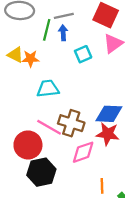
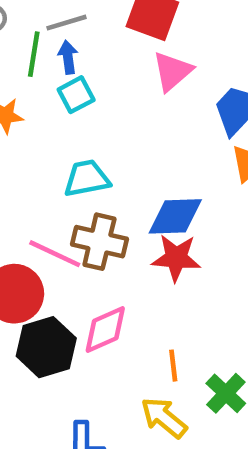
cyan square: (83, 54) -> (76, 95), moved
cyan trapezoid: (48, 89) -> (87, 178), moved
pink diamond: (83, 152) -> (105, 330), moved

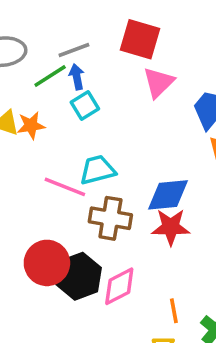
green line: (34, 54) -> (50, 76), turned 52
pink line: (55, 254) -> (65, 187), moved
black hexagon: (46, 347) -> (79, 276), moved

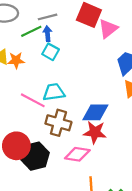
pink triangle: (158, 82) -> (108, 29), moved
cyan square: (85, 105) -> (51, 52), turned -35
pink diamond: (119, 286) -> (77, 154), moved, turned 30

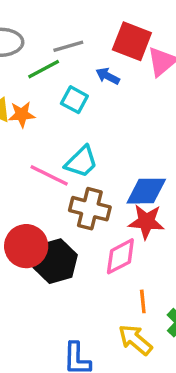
blue arrow: (47, 34) -> (108, 76), moved, turned -56
cyan trapezoid: (54, 92) -> (81, 162), turned 145
pink diamond: (77, 154) -> (120, 256), turned -35

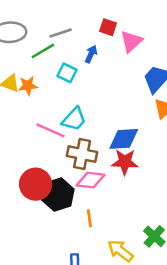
red square: (132, 41) -> (108, 27), size x0.6
blue arrow: (108, 76) -> (91, 54), turned 90
pink diamond: (120, 256) -> (91, 180), moved, turned 36
orange line: (143, 301) -> (89, 218), moved

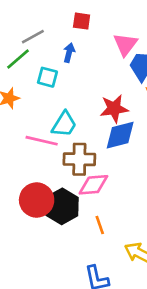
pink triangle: (131, 41) -> (125, 44), moved
red star: (125, 162) -> (114, 109), moved

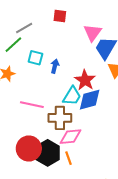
blue arrow: (69, 53) -> (55, 66), moved
red star: (114, 109) -> (85, 80), turned -30
cyan trapezoid: (64, 124) -> (72, 96), moved
orange line: (100, 225) -> (69, 158), moved

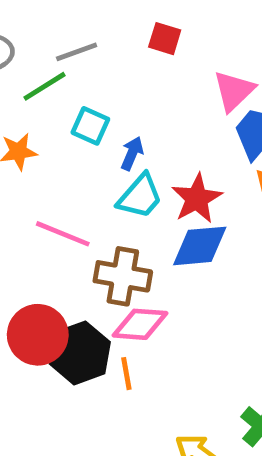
cyan trapezoid: (72, 96) -> (140, 196), moved

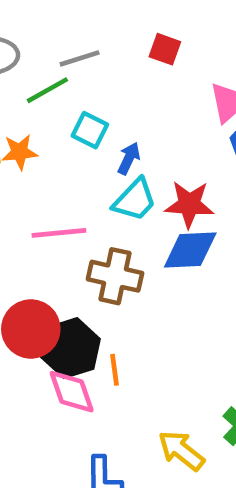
red star: (197, 198) -> (189, 204), turned 30
pink line: (63, 234) -> (59, 233), turned -30
pink diamond: (140, 324) -> (72, 392), moved, turned 64

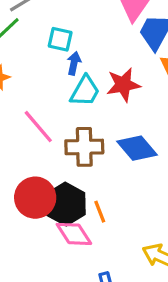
cyan square: (90, 130) -> (60, 39), moved
pink line: (59, 233) -> (38, 127), turned 69
blue diamond: (190, 250) -> (137, 148), moved, turned 66

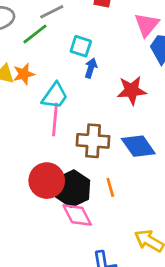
cyan trapezoid: (85, 91) -> (55, 96), moved
pink line: (38, 127) -> (55, 120), turned 40
orange line: (100, 212) -> (110, 187), moved

